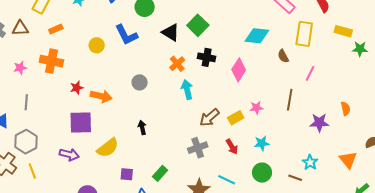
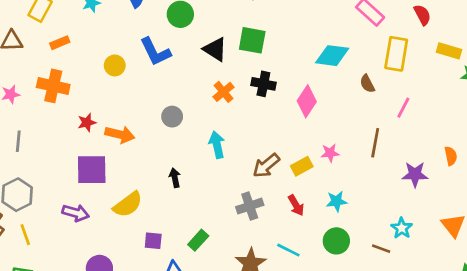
green square: (198, 25) -> (252, 40), turned -35
cyan arrow: (187, 90) -> (217, 145), moved

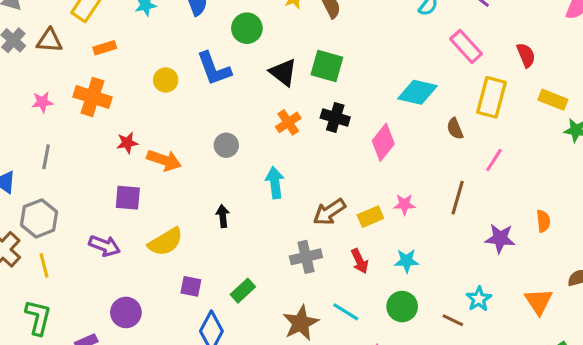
purple square: (92, 170) -> (128, 198), size x0.7

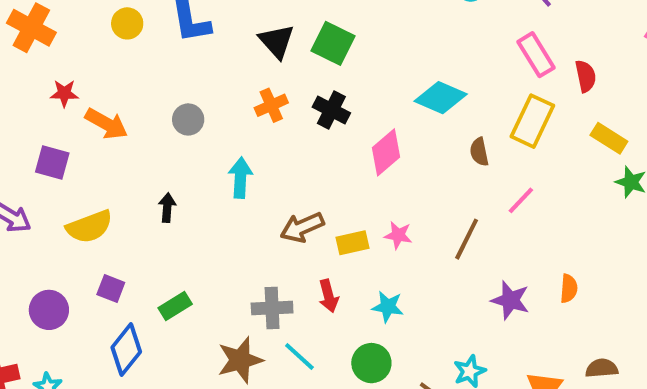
pink rectangle: (466, 46) -> (536, 55), moved
gray cross: (306, 257) -> (272, 308), moved
purple circle: (126, 312) -> (49, 310), moved

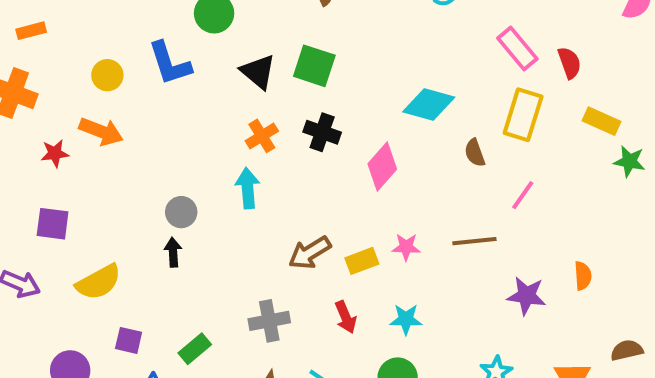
gray circle: (188, 119) -> (181, 212), moved
orange arrow: (106, 124) -> (101, 131), moved
cyan arrow: (240, 178) -> (248, 188), moved
brown line: (467, 239) -> (474, 241), turned 66
gray cross: (272, 308) -> (269, 321), moved

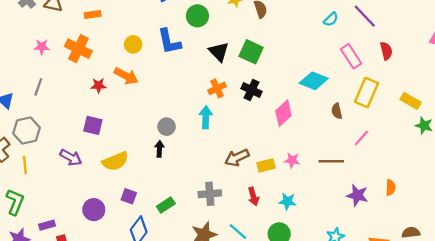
pink rectangle: (517, 48) -> (351, 56), moved
red semicircle: (569, 63) -> (386, 51), moved

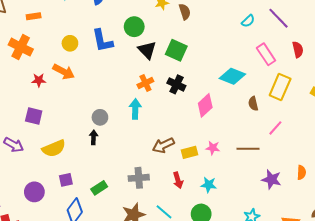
green circle: (197, 16) -> (134, 27), moved
purple square: (129, 196) -> (66, 180), turned -32

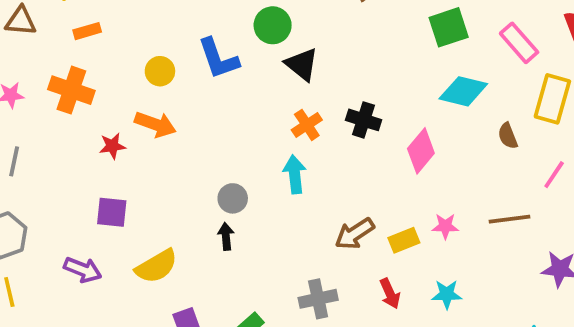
green square: (176, 50) -> (449, 27), moved, turned -35

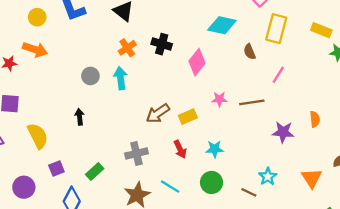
gray circle: (233, 198) -> (90, 76), moved
pink star: (445, 226) -> (219, 99), moved
yellow semicircle: (156, 266) -> (38, 136), turned -85

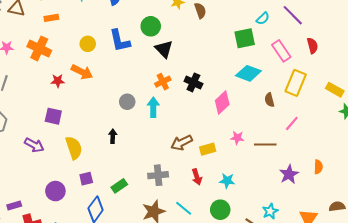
purple star: (283, 132) -> (289, 174), turned 30

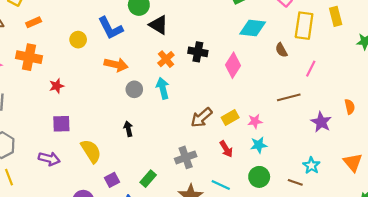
orange arrow: (82, 72) -> (116, 65), moved
yellow rectangle: (335, 90) -> (336, 16), moved, turned 60
pink star: (237, 138) -> (255, 121), moved

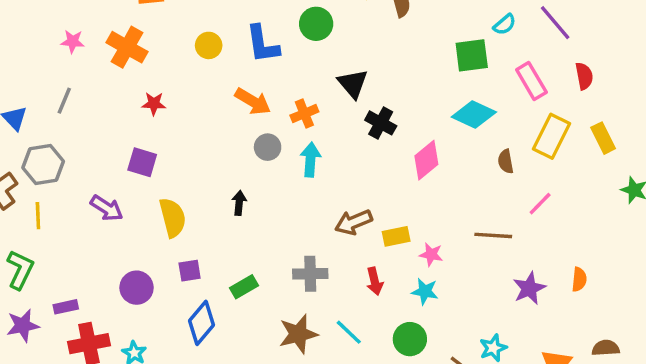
yellow rectangle: (336, 16) -> (603, 138), turned -30
black triangle: (158, 25) -> (353, 84), moved
orange cross: (166, 59) -> (304, 114), moved

